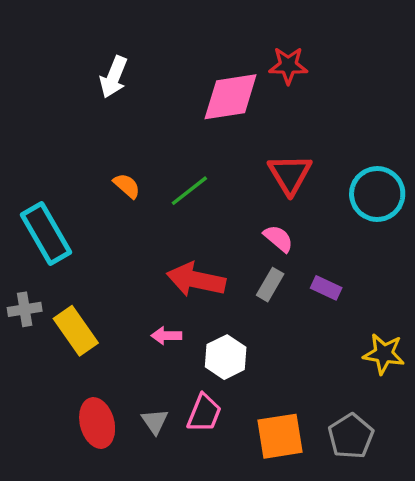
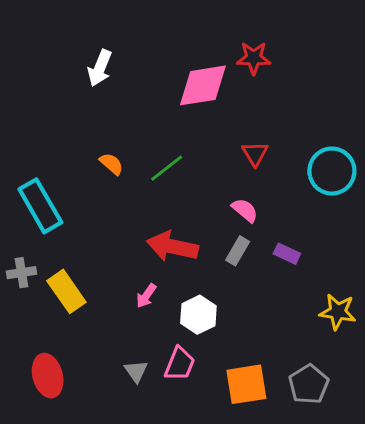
red triangle: (290, 174) -> (255, 154), size x0.7
pink arrow: (166, 336) -> (146, 296), turned -55
red ellipse: (97, 423) -> (48, 376), moved

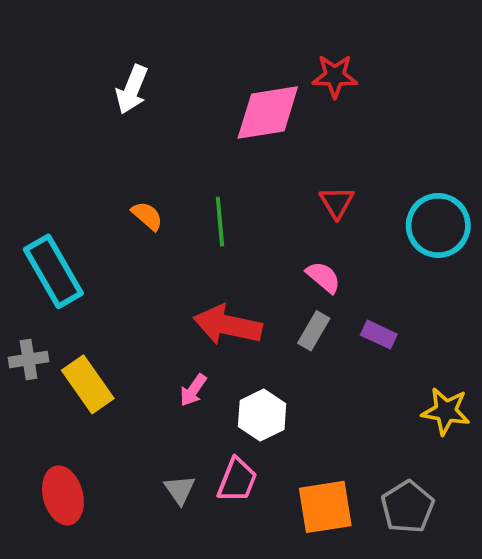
green line: (167, 168) -> (220, 222), turned -57

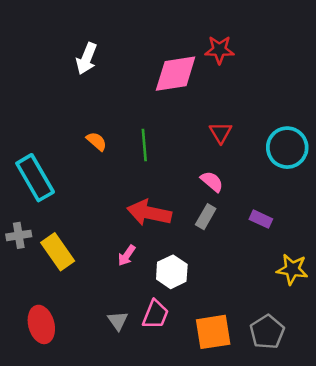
purple rectangle: (379, 335) -> (261, 219), moved

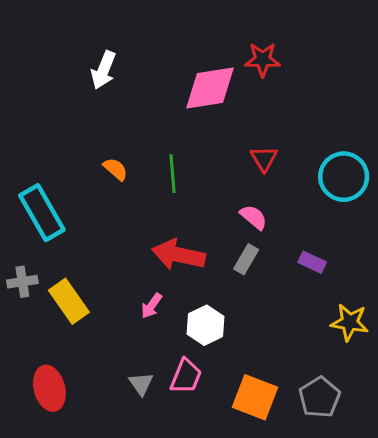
orange square: (213, 332) -> (255, 397), turned 30

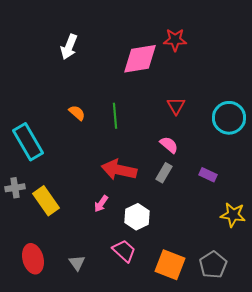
pink trapezoid: (186, 376) -> (124, 251), turned -70
gray triangle: (141, 384) -> (77, 263), moved

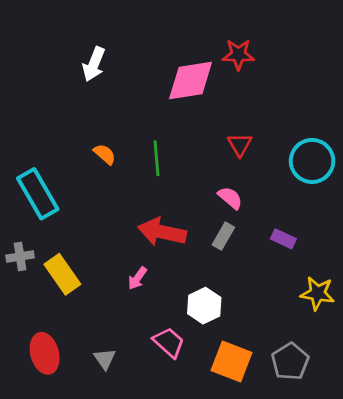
white hexagon: (137, 217) -> (204, 306), moved

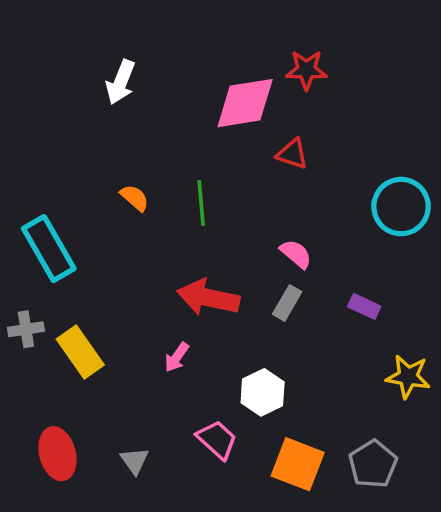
red triangle: (240, 145) -> (292, 154), moved, turned -40

